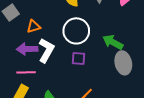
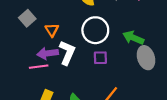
orange triangle: (34, 26) -> (52, 30), turned -40
pink line: (26, 72) -> (39, 67), moved

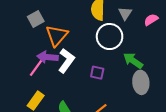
orange triangle: (52, 30) -> (57, 36), size x1.6
white circle: (95, 30) -> (110, 37), moved
pink line: (39, 67) -> (36, 68), turned -60

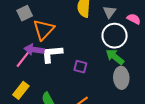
pink semicircle: (151, 20) -> (134, 19), turned 56
white circle: (110, 37) -> (115, 36), moved
white L-shape: (66, 61) -> (52, 54), turned -135

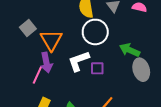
white circle: (115, 36) -> (95, 32), moved
purple arrow: (34, 50) -> (46, 63), turned -96
white L-shape: (52, 54) -> (79, 61), moved

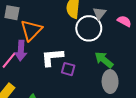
gray square: (28, 28) -> (12, 13), turned 35
white circle: (95, 32) -> (89, 28), moved

